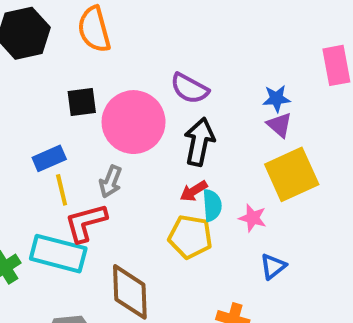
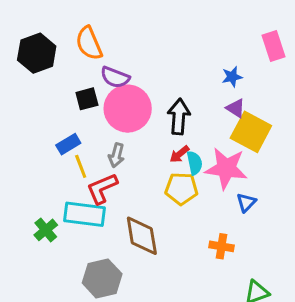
purple semicircle: (189, 88) -> (115, 77), moved
purple triangle: (279, 125) -> (236, 108), moved
yellow square: (292, 174) -> (251, 132), turned -30
pink star: (253, 218) -> (226, 168), size x2.0

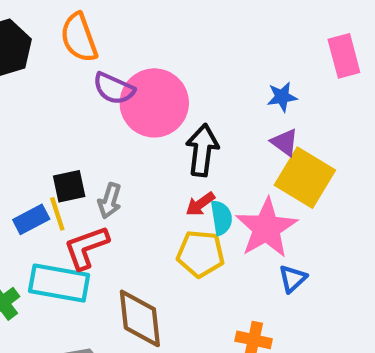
black square: (87, 99) -> (69, 186), moved
pink circle: (128, 109) -> (154, 103), moved
blue rectangle: (68, 144) -> (31, 219), moved
pink star: (226, 168) -> (266, 228), turned 30

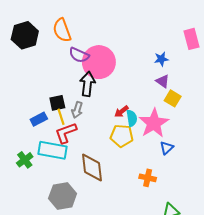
black arrow: (202, 150) -> (88, 84), moved
yellow square: (305, 178) -> (173, 98), size x0.6
yellow line: (57, 214) -> (61, 117), moved

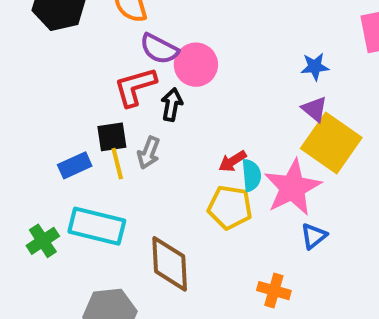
pink circle: (99, 62) -> (196, 65), size x0.7
black arrow: (88, 84) -> (172, 105), size x0.7
yellow square: (173, 98) -> (331, 143), size x1.8
red L-shape: (66, 133) -> (135, 87), moved

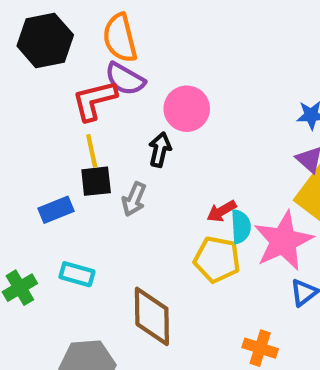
purple semicircle: (159, 49) -> (125, 79), moved
red L-shape: (135, 87) -> (94, 100), moved
yellow line: (117, 164) -> (92, 151), moved
cyan rectangle: (97, 226) -> (77, 274), size x0.6

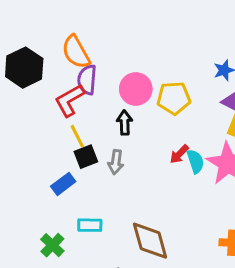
purple semicircle: (125, 79) -> (87, 80), turned 80
yellow pentagon: (217, 259) -> (174, 98), moved

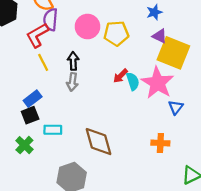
black arrow: (125, 123) -> (73, 61), moved
black square: (86, 157) -> (30, 115), moved

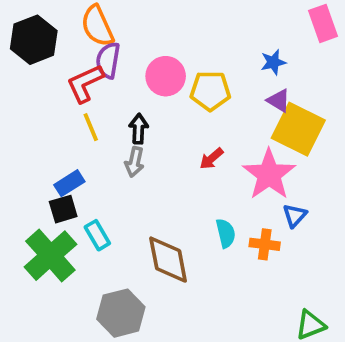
cyan semicircle: (133, 81) -> (226, 233), moved
cyan rectangle: (53, 130) -> (97, 235), turned 54
orange cross: (160, 143) -> (265, 244), moved
green cross: (24, 145) -> (50, 256), size x1.8

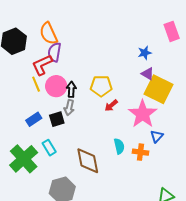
pink circle: (166, 76) -> (56, 86), moved
yellow pentagon: (210, 91) -> (101, 86), moved
yellow line: (91, 127) -> (36, 84), moved
black square: (63, 209) -> (57, 119), moved

